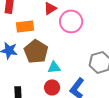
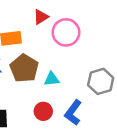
cyan triangle: (54, 67) -> (52, 79), moved

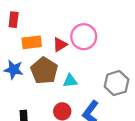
red triangle: (41, 17) -> (60, 45), moved

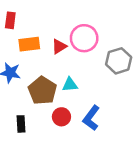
brown pentagon: (44, 71) -> (42, 91), moved
gray hexagon: (117, 83) -> (119, 61), moved

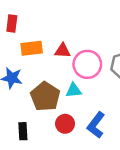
pink circle: (84, 38) -> (87, 64), moved
red triangle: (59, 47) -> (63, 51), turned 35

